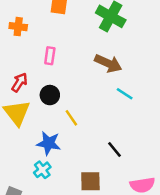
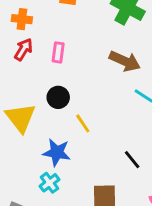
red arrow: (19, 82) -> (23, 50), moved

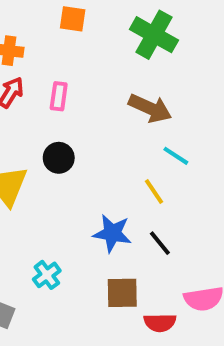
yellow line: (83, 123) -> (154, 192), moved
blue star: (57, 152) -> (112, 233), moved

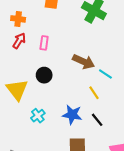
brown arrow: (150, 108) -> (84, 62), moved
cyan cross: (47, 275) -> (38, 116), moved

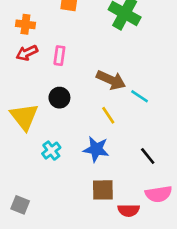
red arrow: (19, 41) -> (27, 53), turned -147
yellow line: (94, 93) -> (108, 115), moved
black line: (97, 120) -> (148, 156), moved

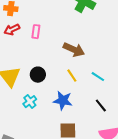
cyan line: (140, 96) -> (98, 77), moved
black circle: (59, 98) -> (38, 75), moved

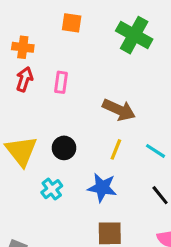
red arrow: (12, 30) -> (24, 79), turned 133
yellow line: (72, 76) -> (116, 149), turned 56

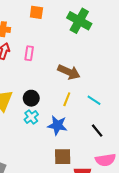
cyan cross: (52, 189) -> (31, 117), moved

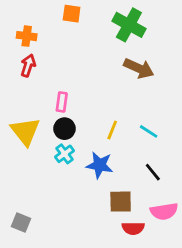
pink rectangle: (29, 53) -> (62, 102), moved
brown arrow: (69, 72) -> (139, 68), moved
brown square: (63, 157) -> (121, 202), moved

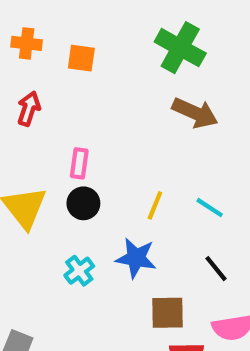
orange square: (72, 14) -> (81, 58), moved
orange cross: (27, 36) -> (27, 43), moved
cyan cross: (65, 154) -> (79, 271), moved

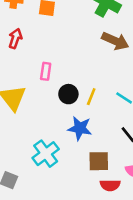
black circle: (83, 203) -> (68, 94), moved
cyan cross: (79, 271) -> (46, 154), moved, size x1.5

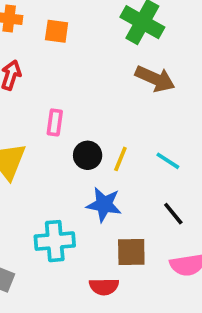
cyan cross: (46, 154) -> (55, 241), turned 32
red semicircle: (110, 185) -> (104, 287), moved

